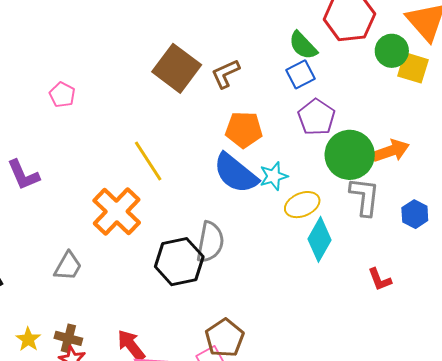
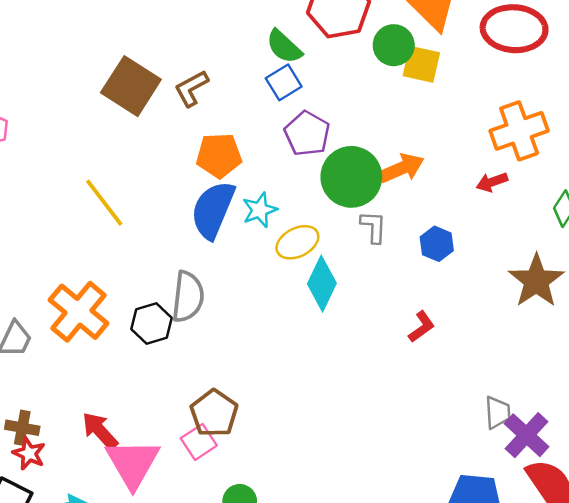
blue semicircle: (236, 173) -> (213, 210), turned 78
gray L-shape: (365, 197) -> (373, 227), size x0.7
orange cross: (117, 212) -> (79, 312), moved
black hexagon: (179, 262) -> (152, 324), size x0.7
red L-shape: (380, 279) -> (422, 327), moved, turned -100

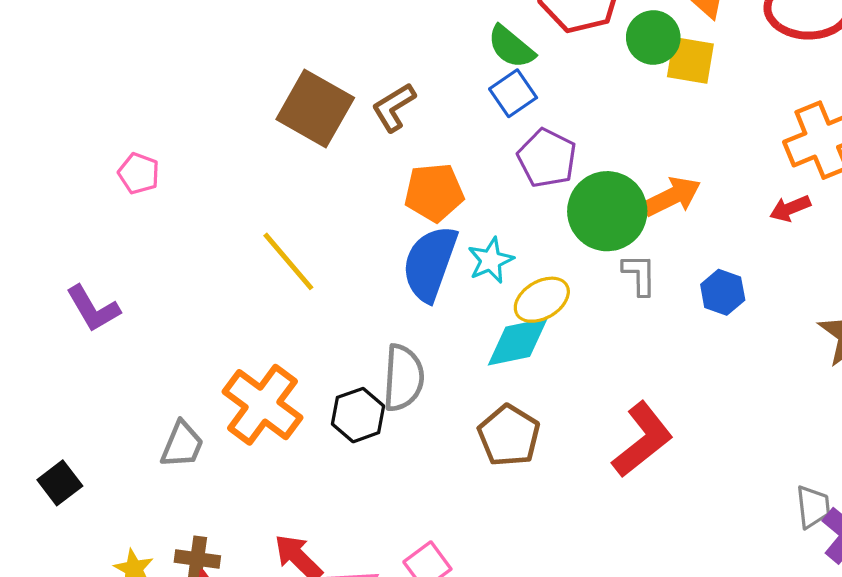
cyan diamond: (322, 284) -> (518, 342), moved, turned 56
red L-shape: (422, 327) -> (642, 440), moved, size x1.8
brown pentagon: (214, 413) -> (509, 436), moved

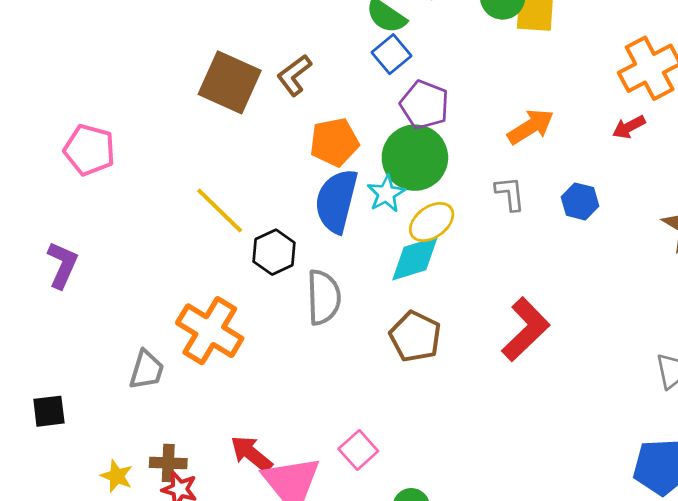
pink pentagon: (139, 173) -> (89, 150), size x1.5
green circle: (607, 211) -> (415, 158), moved
purple L-shape: (93, 309) -> (62, 265), turned -120
black hexagon: (358, 415) -> (274, 252), moved
black square: (60, 483) -> (49, 411), turned 36

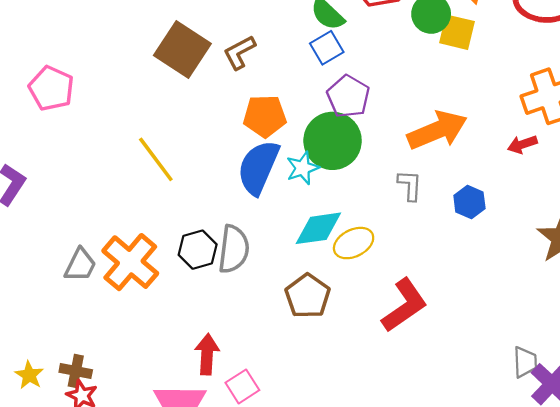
orange arrow: (531, 127) -> (437, 130), size x1.4
yellow ellipse: (432, 222) -> (354, 243), moved
black hexagon: (274, 252) -> (198, 250), moved
gray trapezoid: (147, 370) -> (80, 265), moved
red arrow: (251, 454) -> (207, 354), moved, turned 45

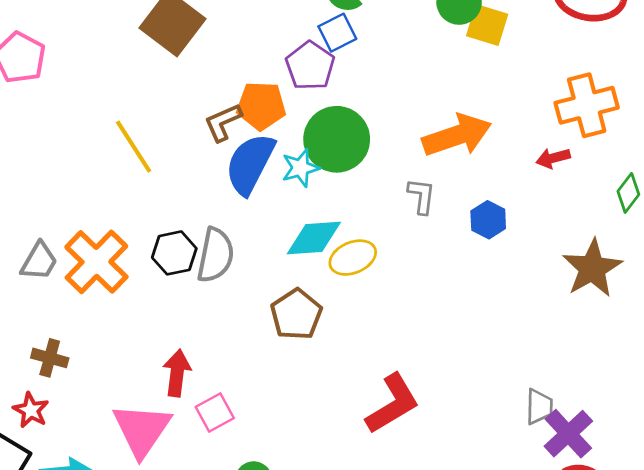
brown L-shape: (239, 52) -> (223, 122), moved
purple pentagon: (348, 96) -> (310, 66), moved
red L-shape: (404, 305) -> (393, 404), moved
brown cross: (76, 371) -> (50, 358), moved

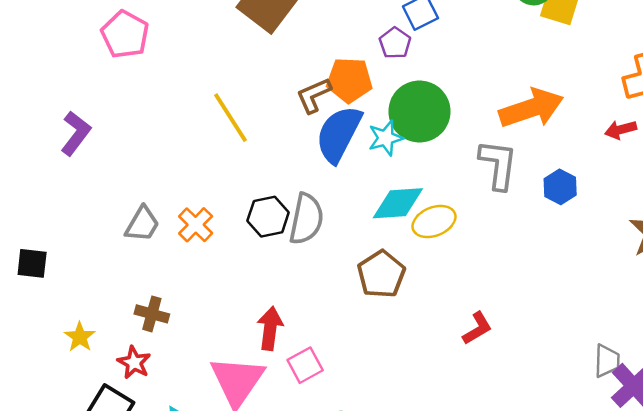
purple pentagon: (310, 66) -> (395, 43), size x0.7
gray L-shape: (422, 196) -> (498, 165), size x1.5
orange cross: (96, 262) -> (196, 225), size x0.6
red L-shape: (393, 404) -> (477, 328), moved, size x0.6

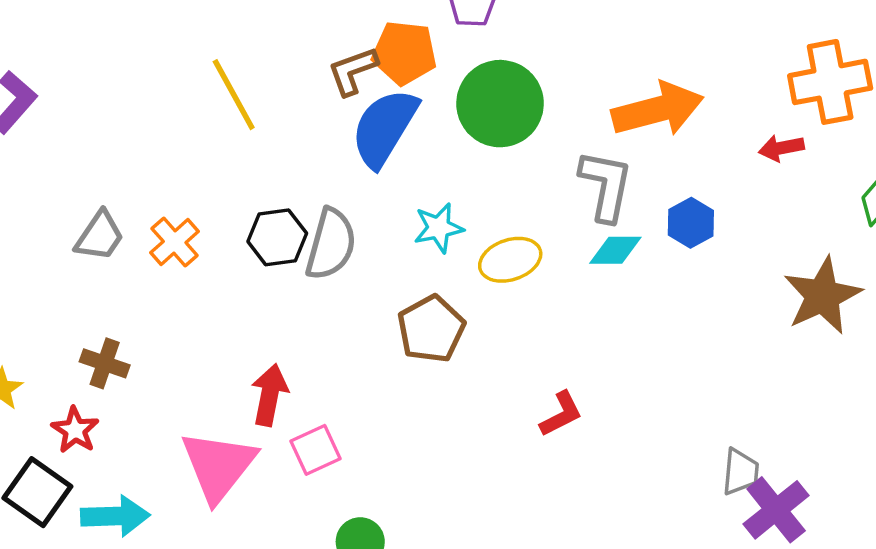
cyan star: (386, 138) -> (439, 228), moved
cyan diamond: (398, 203) -> (615, 250), moved, size x0.7

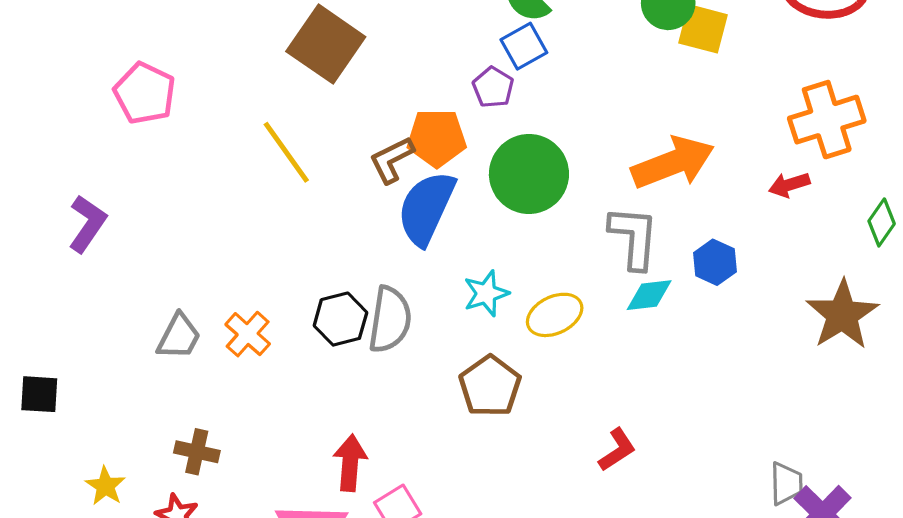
yellow line: (234, 95) -> (286, 152), moved

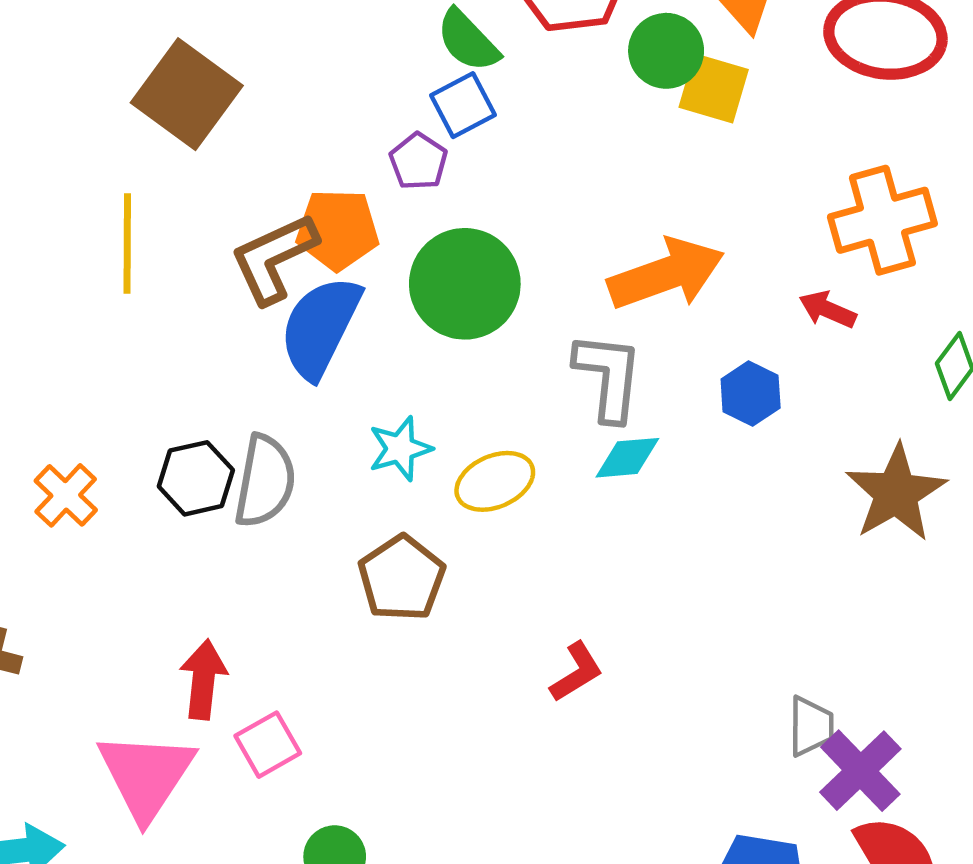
yellow line: (286, 152) -> (127, 243), turned 34
brown L-shape: (392, 160) -> (274, 258), size x1.4
red arrow: (789, 185) -> (828, 310), turned 39
blue hexagon: (715, 262) -> (751, 393), moved

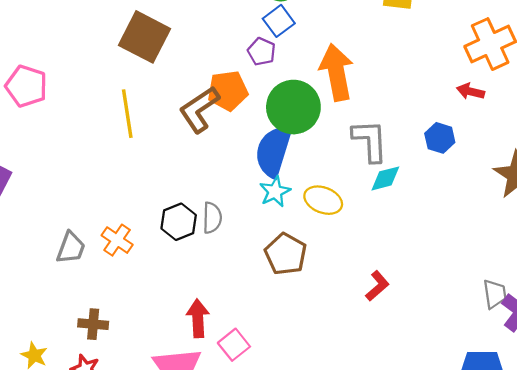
orange arrow: (666, 274) -> (336, 72), moved, turned -72
blue semicircle: (320, 327) -> (273, 151), moved
gray semicircle: (265, 481) -> (212, 218), size x0.7
yellow ellipse: (495, 481) -> (323, 200), turned 54

